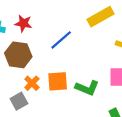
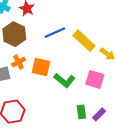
yellow rectangle: (100, 17) -> (84, 41), moved, turned 55

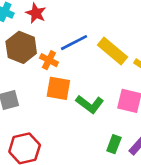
orange cross: (19, 62) -> (49, 60), moved, turned -32
green rectangle: (81, 112) -> (114, 144), turned 32

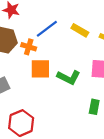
yellow rectangle: (113, 51) -> (80, 30), size x0.7

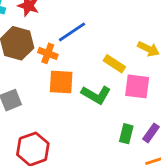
yellow rectangle: (80, 30) -> (114, 64), moved

